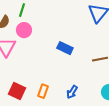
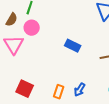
orange rectangle: (43, 91) -> (59, 92), moved

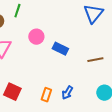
pink circle: (32, 28) -> (36, 37), moved

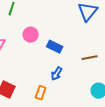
blue arrow: (67, 93) -> (57, 74), moved

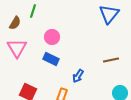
blue rectangle: (55, 47) -> (51, 59), moved

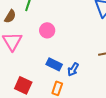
blue rectangle: (51, 59) -> (54, 64), moved

